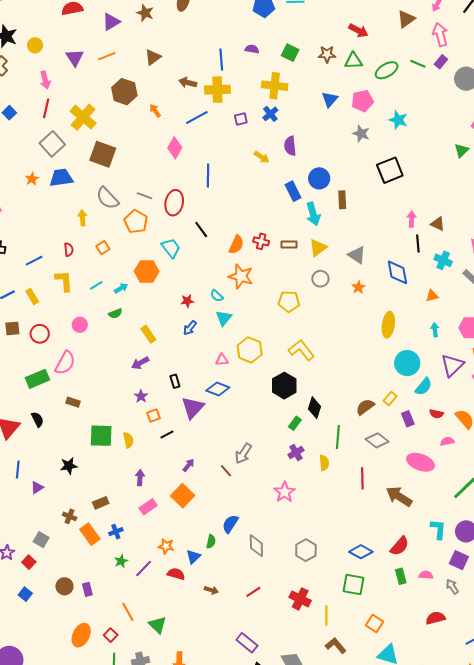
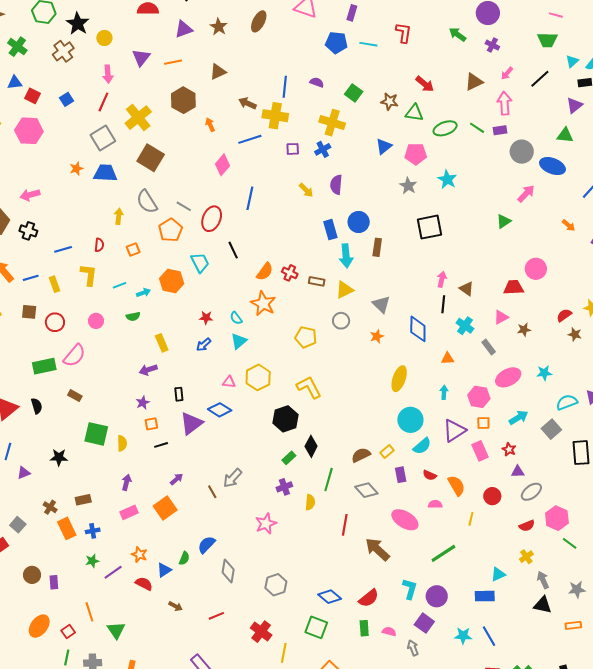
purple rectangle: (441, 62) -> (500, 130), turned 32

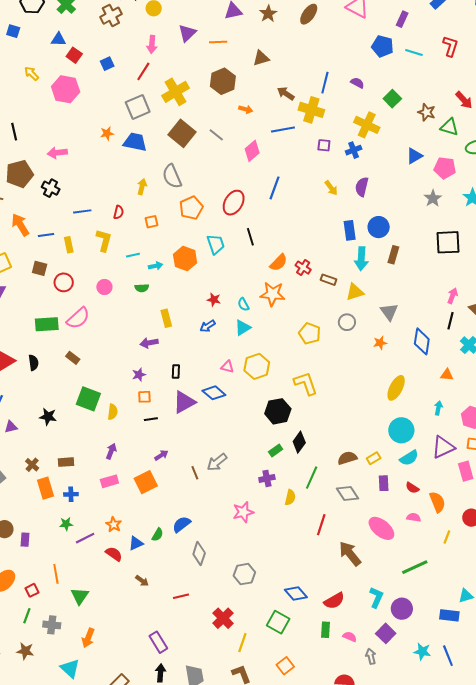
orange arrow: (210, 125) -> (246, 109), turned 120
gray line: (184, 206) -> (216, 135), moved
orange star: (263, 304) -> (273, 294), turned -30

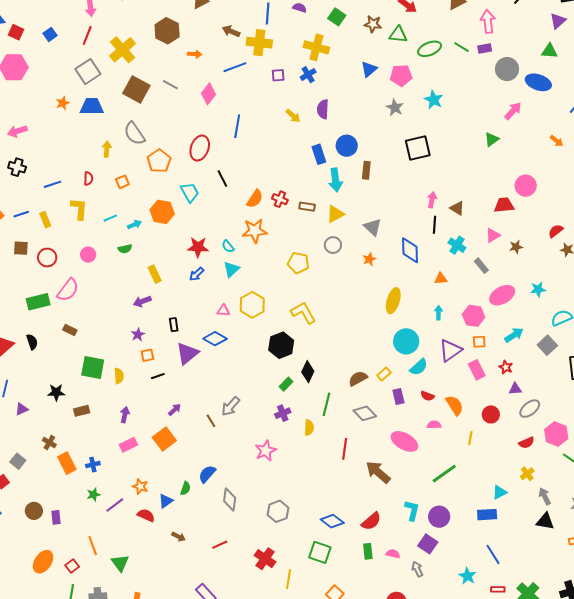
red star: (214, 300) -> (198, 247), size x1.5
brown rectangle: (66, 462) -> (82, 411), moved
cyan star: (422, 651) -> (467, 576), moved, turned 30

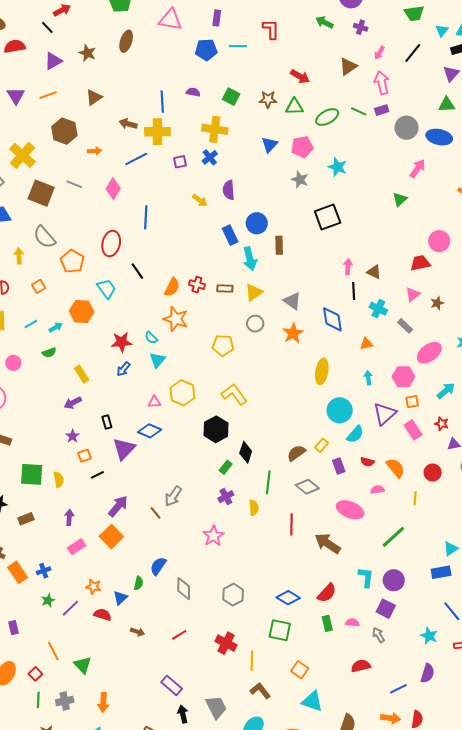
orange star: (255, 231) -> (176, 319), turned 30
orange star: (369, 259) -> (293, 333), size x1.5
purple arrow: (175, 410) -> (118, 506), size x1.6

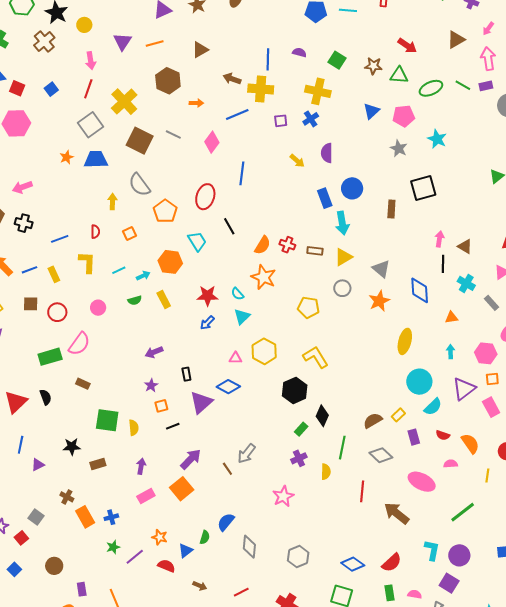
brown rectangle: (279, 245) -> (391, 209), moved
yellow rectangle: (82, 374) -> (164, 299), moved
purple rectangle: (14, 628) -> (82, 589), moved

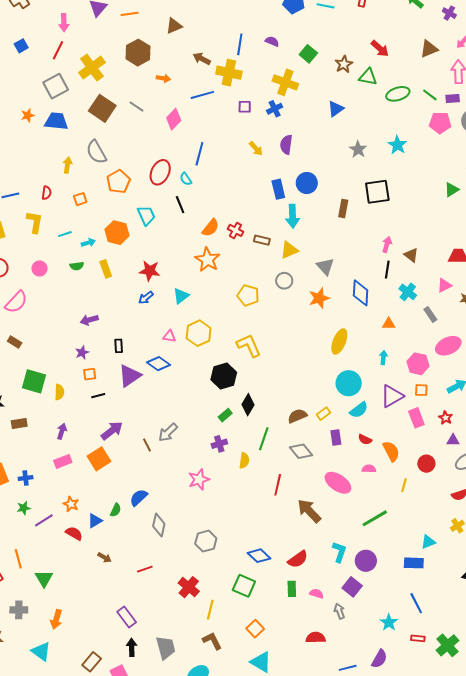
brown star: (373, 66) -> (344, 64), turned 30
pink pentagon: (404, 116) -> (440, 123), moved
cyan semicircle: (237, 294) -> (186, 179), moved

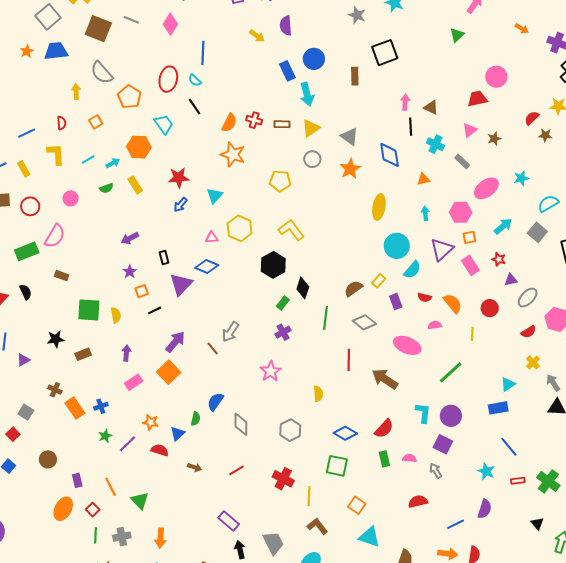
yellow semicircle: (244, 460) -> (318, 394), moved

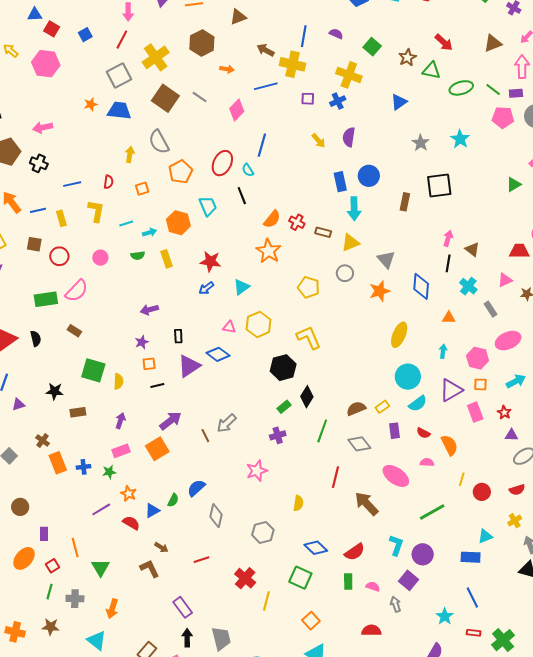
red circle: (490, 308) -> (482, 492), moved
green star: (105, 436) -> (109, 472), moved
brown L-shape: (317, 526) -> (150, 568), moved

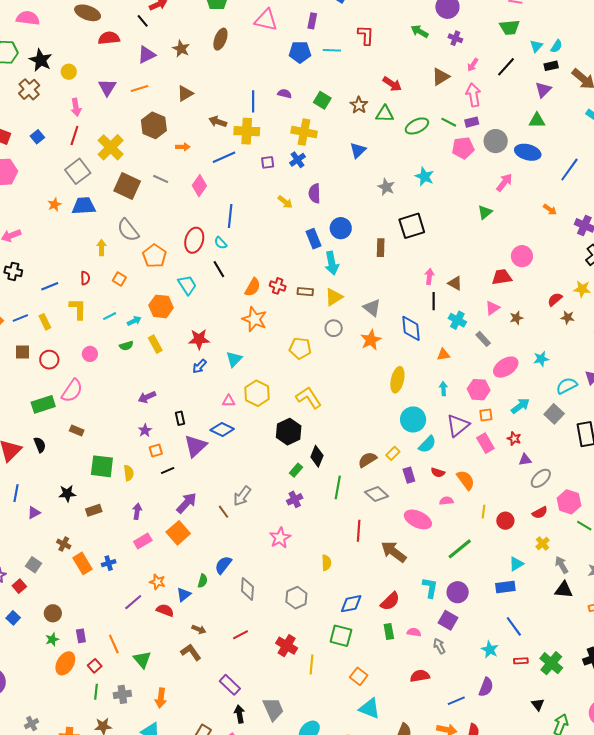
orange square: (142, 189) -> (119, 279), turned -32
green star: (109, 472) -> (52, 639), moved
blue diamond: (316, 548) -> (351, 604), turned -45

